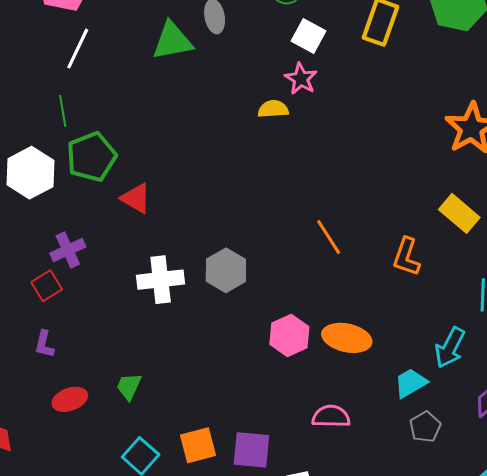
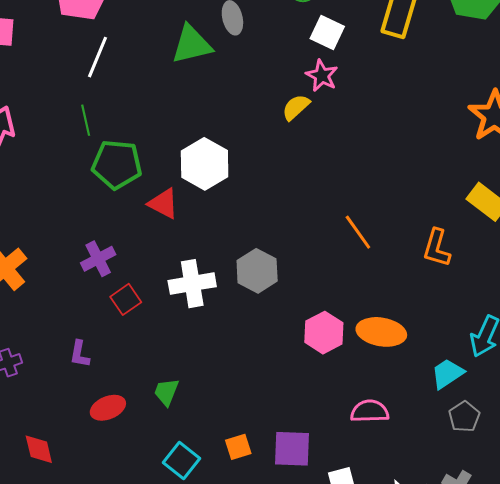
yellow semicircle: (273, 109) -> (296, 107), turned -36
green pentagon: (91, 157) -> (117, 164), turned 30
white hexagon: (31, 173) -> (205, 164), moved
red square: (47, 286) -> (126, 299), moved
orange square: (198, 445) -> (238, 447), size x0.7

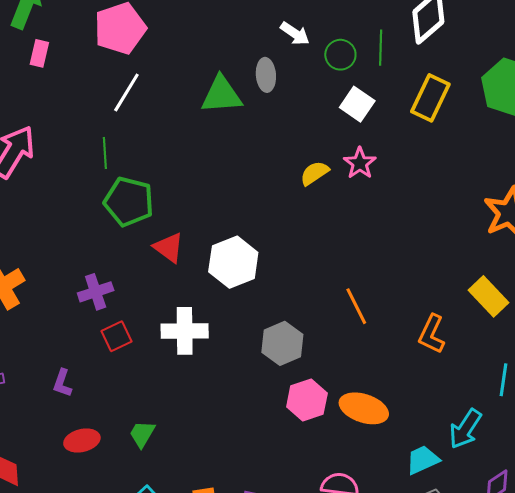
pink star: (322, 76) -> (360, 163), moved
white hexagon: (205, 164) -> (233, 262), moved
gray hexagon: (257, 271) -> (282, 343), moved

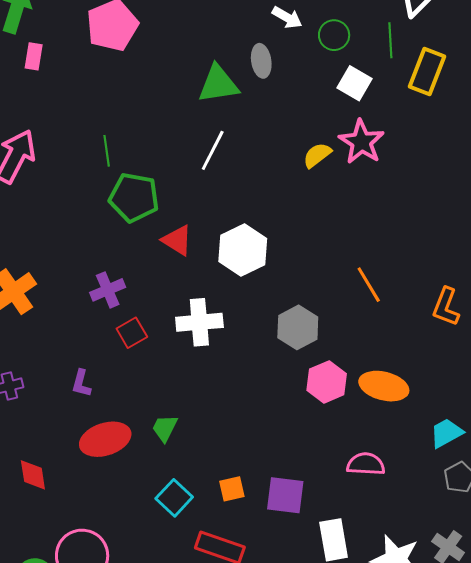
green line: (381, 48) -> (390, 40), moved
white line: (126, 92) -> (213, 150), moved
pink star: (360, 163) -> (361, 142), size x1.4
red ellipse: (82, 440) -> (105, 439), size x1.4

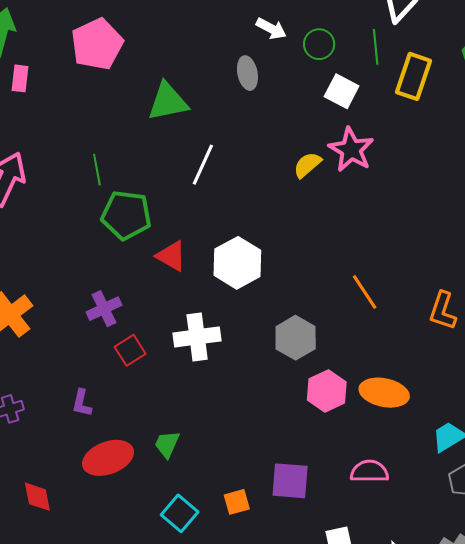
green triangle: (218, 84) -> (168, 102), moved
purple square: (285, 495) -> (290, 481), moved

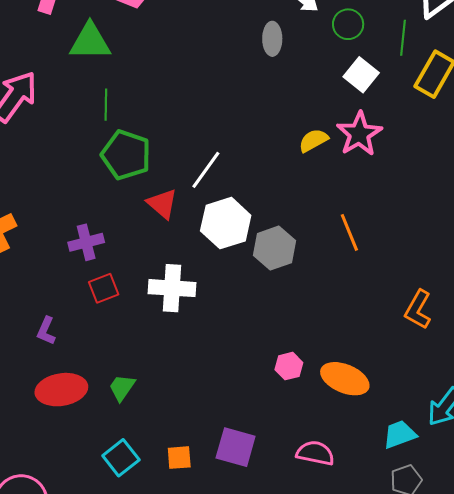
green triangle: (168, 102) -> (90, 42), moved
white line: (203, 165) -> (206, 170), moved
orange line: (365, 292) -> (349, 232), moved
gray hexagon: (296, 338) -> (274, 248), moved
pink hexagon: (327, 391) -> (289, 366), size x0.7

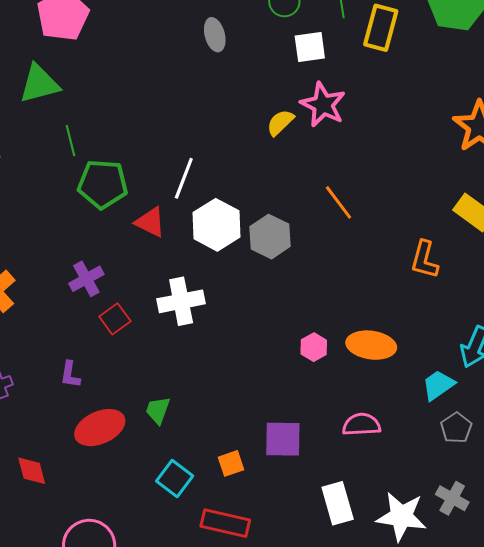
white square: (361, 75) -> (310, 47), turned -32

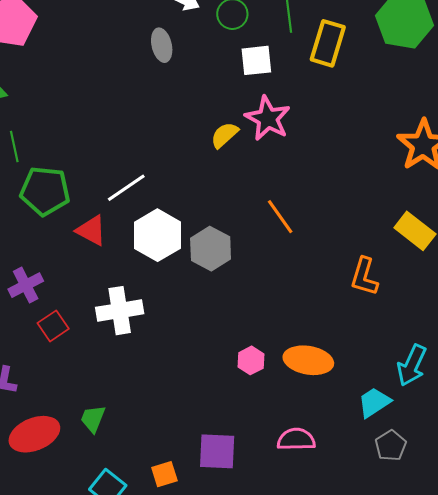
white line: (184, 178) -> (126, 188), turned 33

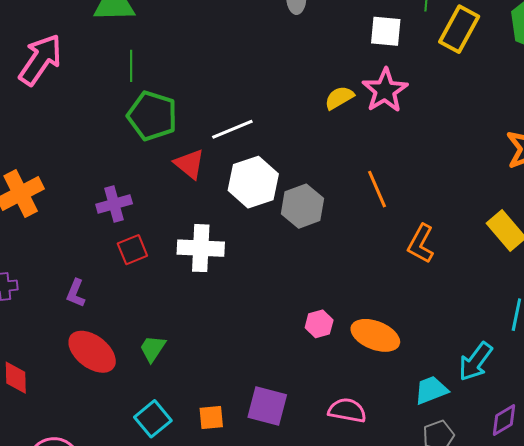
orange L-shape: (364, 277) -> (421, 244), moved
red ellipse: (34, 434) -> (92, 352), turned 48

